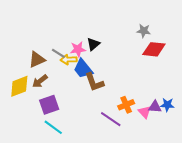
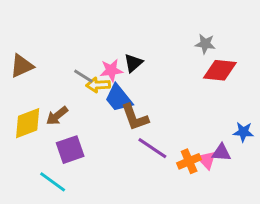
brown triangle: (37, 60) -> (22, 66), moved
orange cross: (126, 105) -> (189, 161), moved
blue star: (167, 105) -> (243, 132), moved
purple line: (111, 119) -> (152, 148), moved
cyan line: (53, 127) -> (53, 182), moved

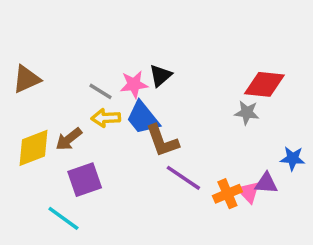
gray star: (205, 44) -> (247, 113), moved
yellow arrow: (98, 85) -> (106, 118), moved

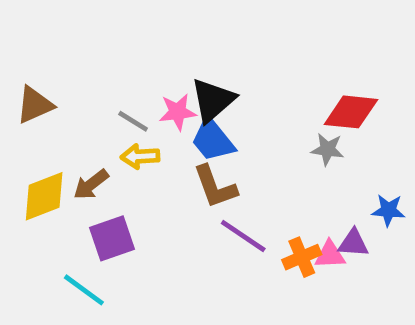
black triangle: (160, 76) -> (213, 100), size x1.5
blue trapezoid: (143, 118) -> (213, 140), moved
pink triangle: (249, 192) -> (330, 255), turned -50

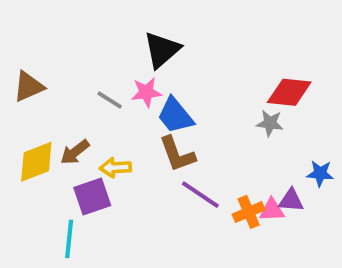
black triangle: (213, 100) -> (162, 50), moved
yellow arrow: (140, 156) -> (115, 168), moved
cyan line: (84, 290) -> (69, 239), turned 60

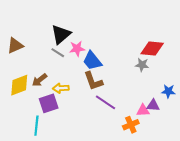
black triangle: (162, 50) -> (61, 34), moved
orange cross: (249, 212) -> (131, 125), moved

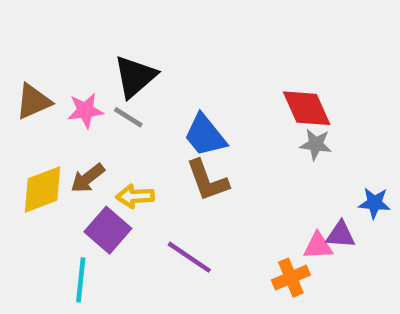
pink star: (77, 49) -> (85, 110), moved
red diamond: (152, 49) -> (307, 108), moved, turned 60
purple line: (105, 102) -> (189, 257), moved
purple square: (49, 103) -> (108, 230), turned -30

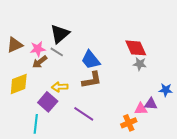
brown arrow: (88, 178) -> (40, 62), moved
brown L-shape: (207, 180) -> (92, 80), turned -80

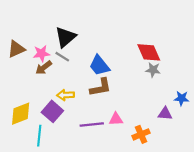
yellow diamond: (19, 84) -> (21, 114), moved
pink triangle: (141, 109) -> (116, 119), moved
purple line: (84, 114) -> (92, 125), turned -40

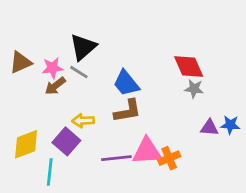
purple triangle: (165, 114) -> (209, 128), moved
pink triangle: (116, 119) -> (147, 151), size x1.6
orange cross: (141, 134) -> (169, 158), moved

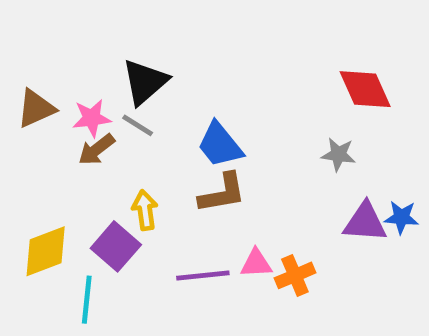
red diamond: (189, 66) -> (365, 89), moved
yellow arrow: (83, 121) -> (145, 210), turned 85
purple triangle: (209, 128) -> (365, 222), size x1.4
pink triangle: (147, 151) -> (256, 263), size x0.6

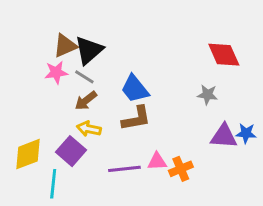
brown triangle: (36, 108) -> (65, 46), moved
brown arrow: (96, 150) -> (86, 101), moved
yellow arrow: (145, 210) -> (89, 129), turned -70

